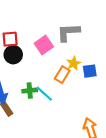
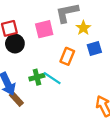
pink square: (44, 45) -> (44, 29), turned 30
yellow star: (74, 63) -> (83, 28), moved

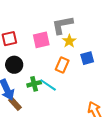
yellow star: (83, 28) -> (69, 41), moved
black circle: (15, 44) -> (14, 65), moved

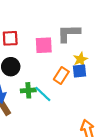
yellow star: (69, 41) -> (80, 59), moved
blue square: (87, 58) -> (79, 71), moved

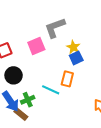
orange rectangle: (61, 75) -> (67, 79), moved
green cross: (28, 90) -> (28, 100), moved

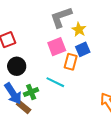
pink square: (36, 46) -> (57, 47), moved
yellow star: (73, 47) -> (79, 30), moved
orange rectangle: (67, 79) -> (71, 62), moved

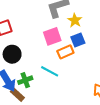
orange rectangle: (71, 62) -> (65, 52), turned 49

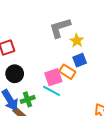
pink square: (52, 36) -> (53, 77), moved
orange rectangle: (65, 52) -> (67, 72), turned 56

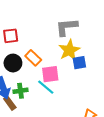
yellow star: (77, 41) -> (69, 50), moved, size x1.5
orange rectangle: (67, 72) -> (33, 58), moved

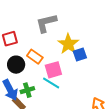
gray L-shape: (67, 27) -> (46, 23), moved

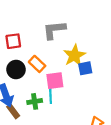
cyan line: (51, 83) -> (50, 94), turned 48
green cross: (27, 90) -> (35, 101), moved

